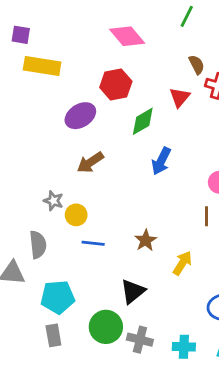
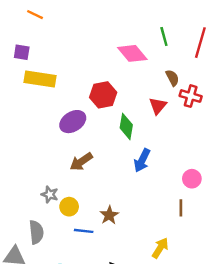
green line: (187, 16) -> (164, 36), turned -42
pink diamond: (127, 36) -> (132, 53), moved
green diamond: (143, 121) -> (126, 126), turned -50
brown star: (146, 240) -> (109, 215), moved

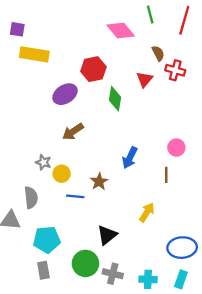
blue arrow: (142, 160) -> (130, 158), moved

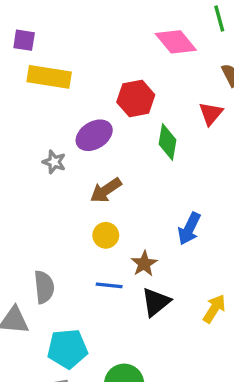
gray star: (43, 162) -> (54, 162), moved
yellow circle: (62, 174) -> (106, 235), moved
black triangle: (107, 235) -> (156, 302), moved

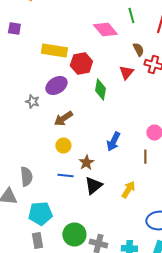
yellow rectangle: (49, 77) -> (54, 50), moved

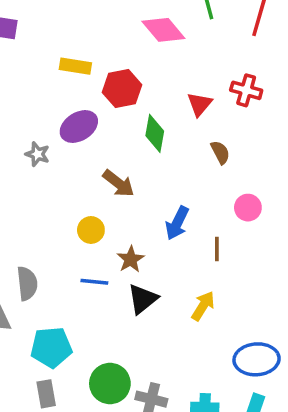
yellow rectangle: (54, 50) -> (75, 66), size x0.7
brown semicircle: (138, 50) -> (220, 152), moved
brown arrow: (63, 118) -> (119, 183), moved, turned -108
brown line: (145, 156) -> (217, 249), moved

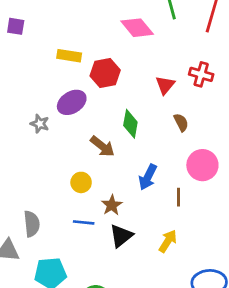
green diamond: (155, 133) -> (130, 124), moved
pink circle: (248, 208) -> (202, 165), size x1.5

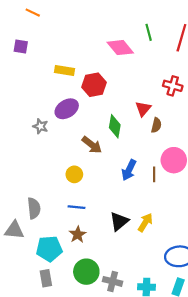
red triangle: (165, 85) -> (143, 109), moved
brown semicircle: (181, 122) -> (156, 125), turned 40
brown line: (178, 197) -> (154, 174), moved
brown star: (112, 205) -> (78, 234), moved
black triangle: (121, 236) -> (119, 221), moved

